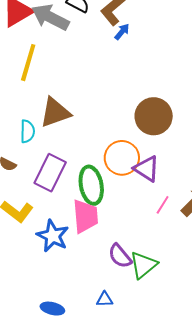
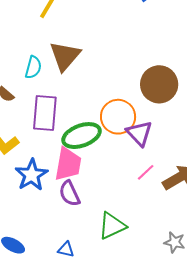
brown triangle: (55, 112) -> (65, 56), turned -44
purple rectangle: (50, 173) -> (45, 113), turned -36
green ellipse: (91, 185) -> (82, 136), turned 66
purple semicircle: (120, 256) -> (70, 194), moved

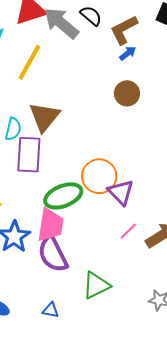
brown circle: (159, 84) -> (127, 93), moved, size x0.7
purple rectangle: (45, 113) -> (29, 155), moved
purple semicircle: (70, 194) -> (53, 254), size x1.4

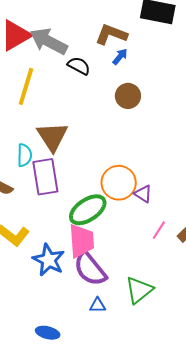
black semicircle: (91, 16) -> (79, 66), moved
brown L-shape: (124, 30) -> (111, 35), turned 60
purple triangle: (121, 192) -> (143, 194), size x0.7
blue triangle: (51, 310) -> (98, 305), moved

